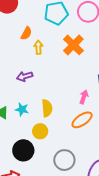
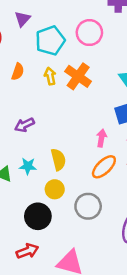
yellow arrow: (38, 47) -> (50, 76), moved
gray circle: (64, 160) -> (88, 206), moved

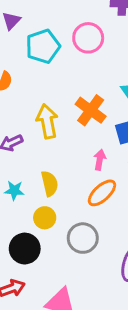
yellow arrow: (50, 76) -> (47, 121), moved, size x1.6
orange cross: (78, 76) -> (91, 110), moved

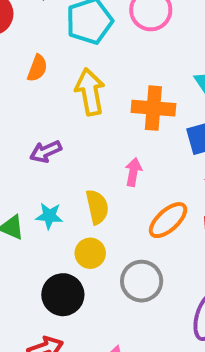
orange cross: (91, 110) -> (153, 108), turned -32
yellow arrow: (47, 121) -> (90, 92), moved
pink arrow: (100, 160) -> (133, 172), moved

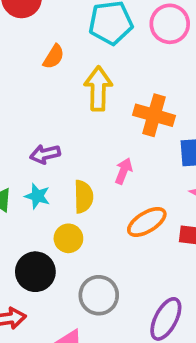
purple arrow: (46, 152) -> (45, 154), moved
gray circle: (142, 281) -> (99, 295), moved

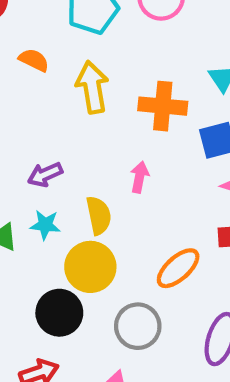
orange semicircle: (54, 57) -> (34, 60), turned -85
orange ellipse: (147, 222) -> (178, 268), moved
yellow circle: (68, 238) -> (90, 267), size x1.5

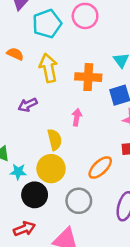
purple arrow: (45, 175) -> (28, 105), moved
cyan star: (45, 225) -> (18, 172), moved

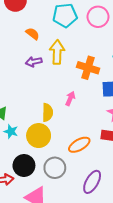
purple arrow: (28, 105) -> (34, 62), moved
black circle: (35, 195) -> (24, 166), moved

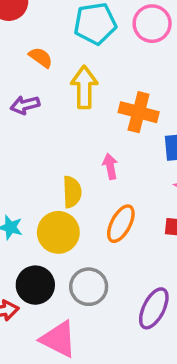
purple arrow: (34, 62) -> (25, 105), moved
pink arrow: (70, 99) -> (110, 166), turned -32
orange ellipse: (79, 145) -> (121, 224), moved, turned -30

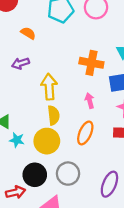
yellow arrow: (84, 87) -> (49, 87), moved
pink arrow: (110, 166) -> (90, 101), moved

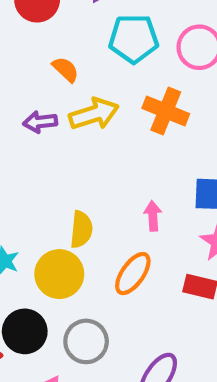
orange cross: (91, 63) -> (166, 111), moved
yellow arrow: (49, 87) -> (94, 114), moved, turned 65

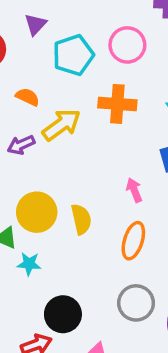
yellow circle: (59, 274) -> (37, 212), moved
gray circle: (86, 341) -> (136, 303), moved

